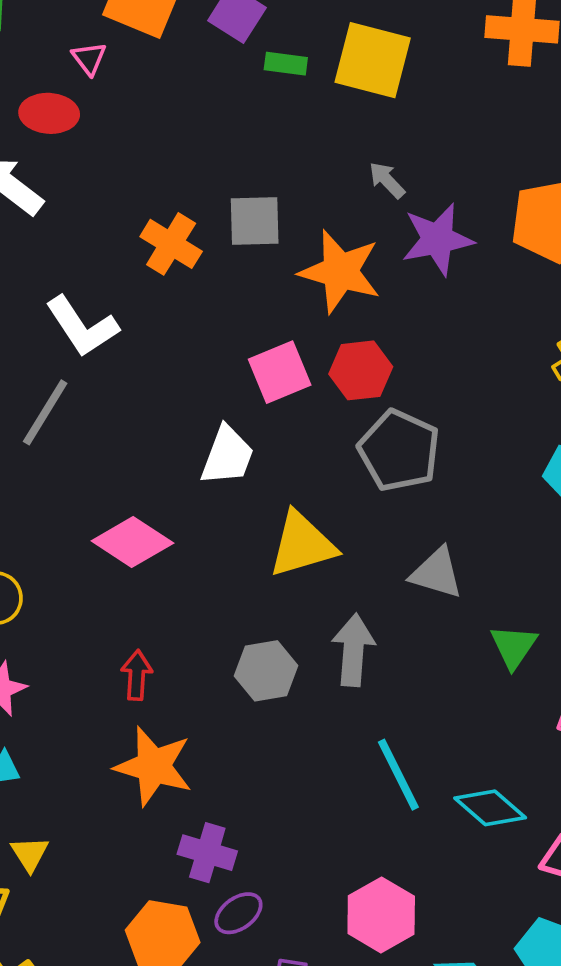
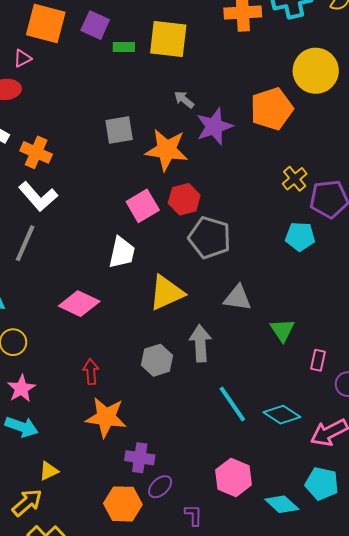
pink triangle: (89, 58) -> (23, 58), turned 48
orange cross: (171, 244) -> (36, 152), moved
yellow triangle: (30, 854) -> (49, 471), turned 45

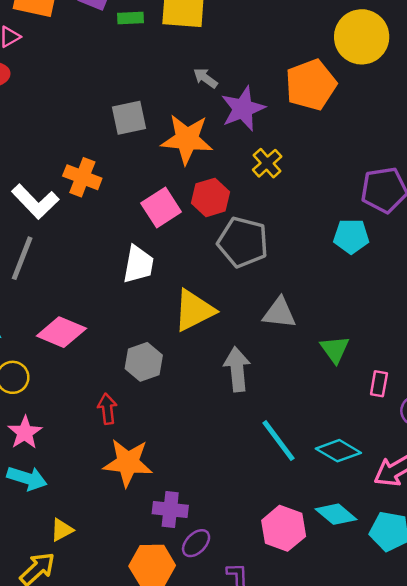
orange cross: (36, 152) -> (82, 177), moved
yellow cross: (295, 179) -> (267, 163), moved
pink diamond: (79, 304) -> (61, 332), moved
gray hexagon: (157, 360) -> (144, 362), moved
cyan diamond: (282, 504) -> (336, 514), moved

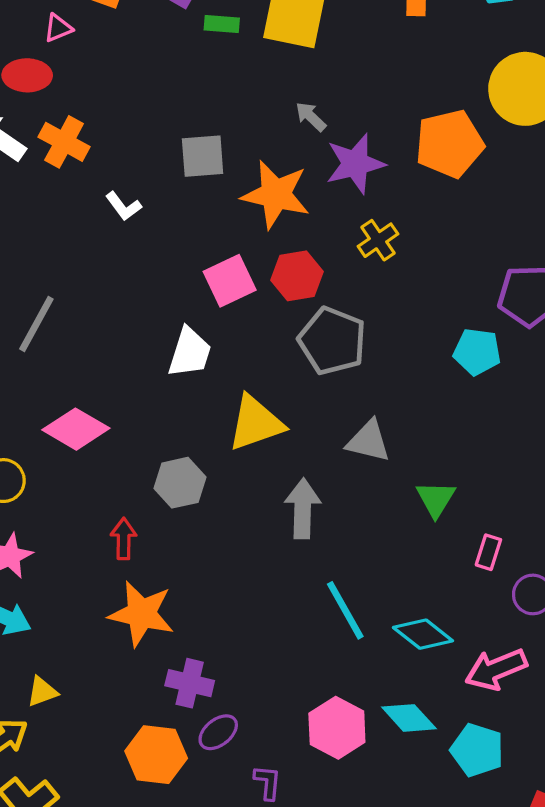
orange cross: (82, 177) -> (64, 142), moved
white L-shape: (35, 201) -> (123, 206), moved, size x0.6

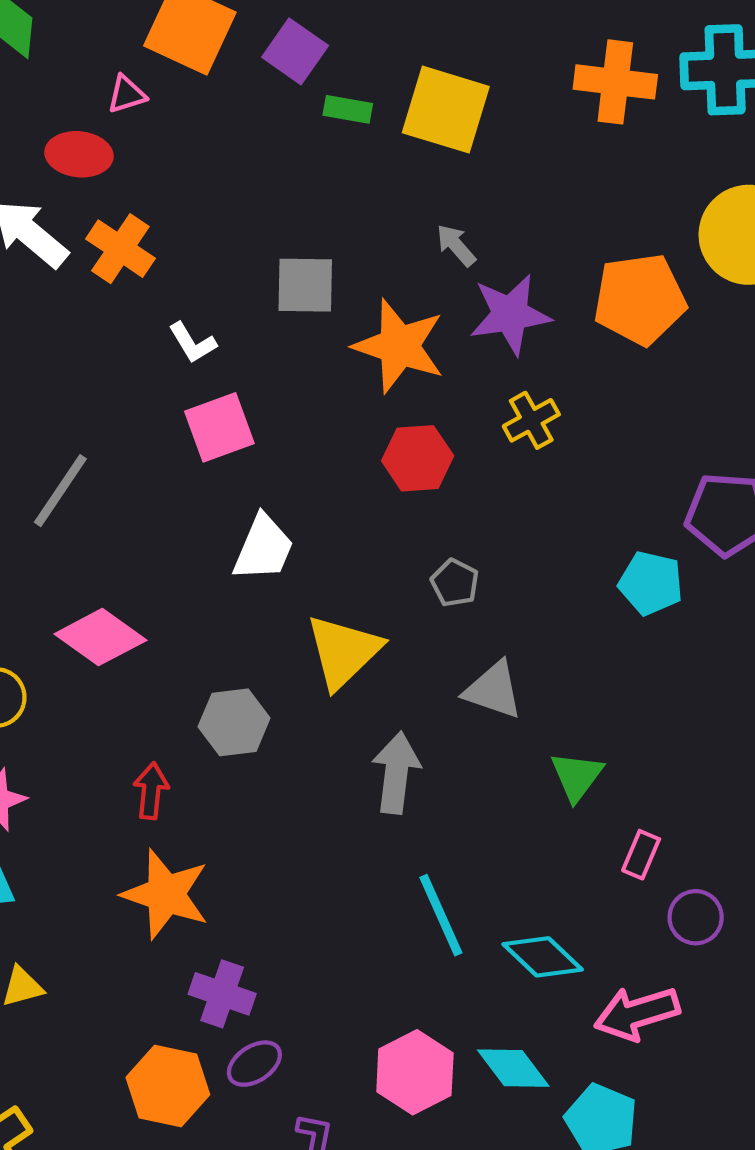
pink square: (230, 281) -> (219, 427), moved
gray pentagon: (332, 341) -> (455, 583), moved, size x0.5
yellow triangle: (256, 423) -> (343, 651), turned -30

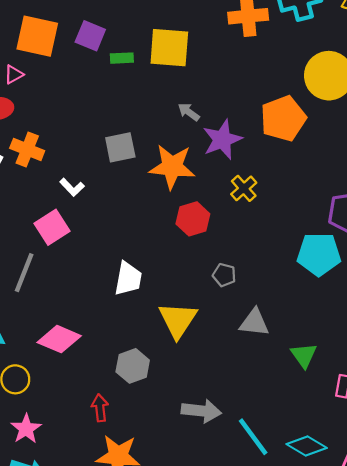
pink square: (219, 427) -> (52, 227), moved
cyan pentagon: (651, 583) -> (319, 254), size x1.4
gray arrow: (396, 773) -> (201, 411), moved, turned 102

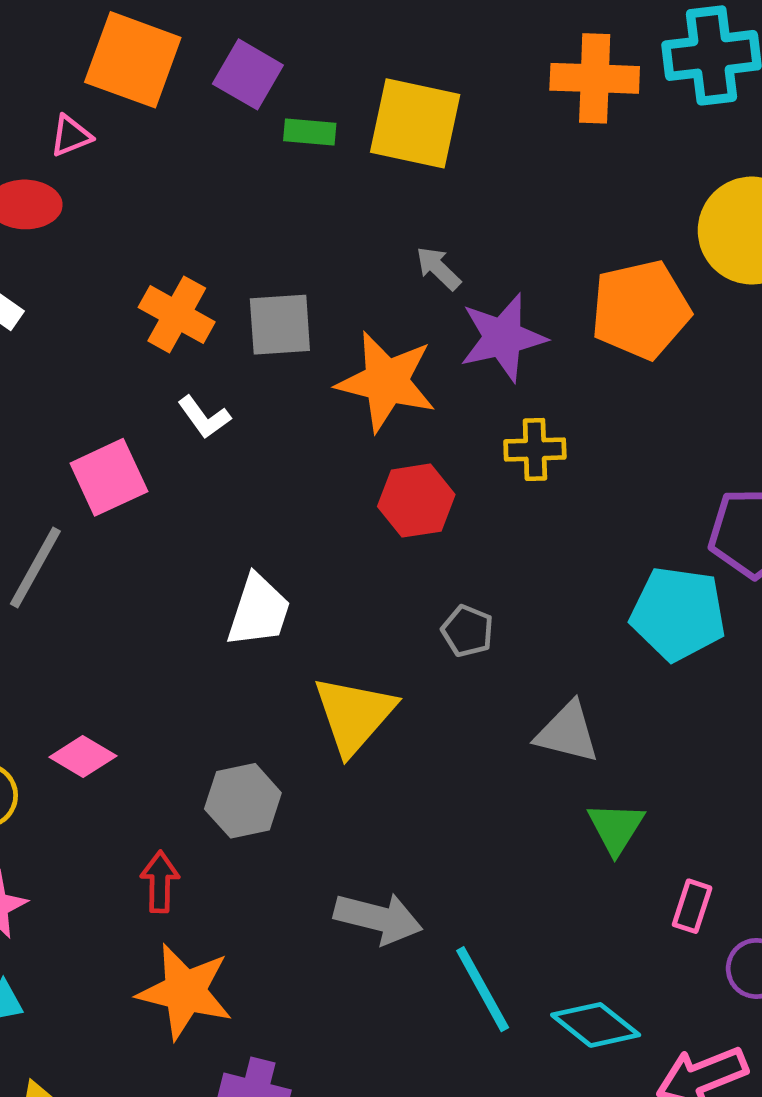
orange cross: (27, 149) -> (177, 315), moved
white L-shape: (72, 187) -> (204, 417), moved
yellow cross: (244, 188) -> (535, 449), turned 32
gray triangle: (254, 323) -> (568, 732), moved
pink diamond: (59, 339) -> (83, 756), moved, size x0.7

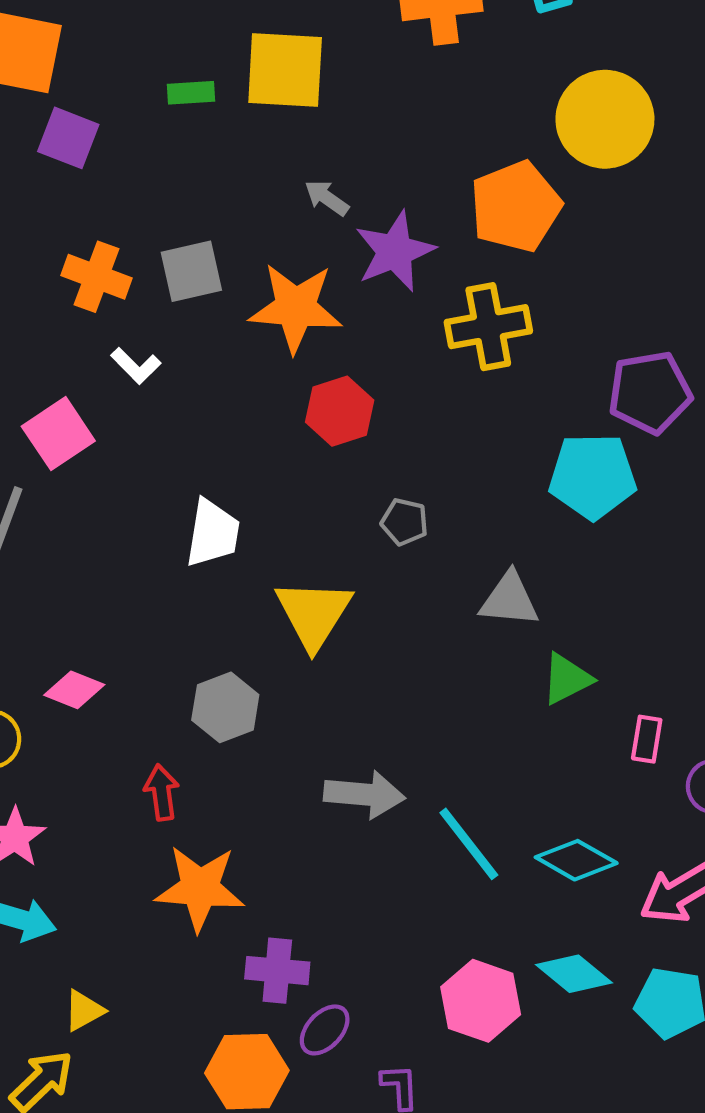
purple square: (248, 74) -> (68, 138), moved
yellow cross: (535, 449) -> (488, 327), moved, size x1.5
green triangle: (616, 828) -> (567, 679), turned 40

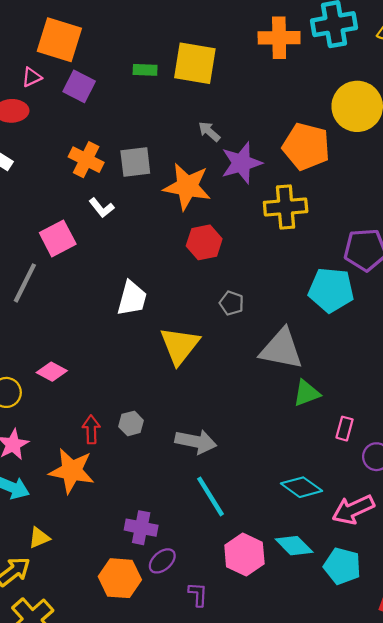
orange pentagon: (516, 207) -> (306, 146), turned 30
gray triangle: (509, 600) -> (281, 349), size x1.4
gray hexagon: (225, 707) -> (131, 423), moved, size x0.7
cyan line: (469, 844) -> (211, 496), moved
orange star: (200, 888) -> (72, 471), moved

